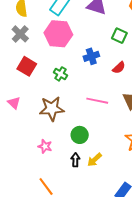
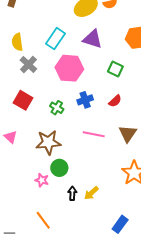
gray cross: (20, 34) -> (28, 65), moved
pink hexagon: (58, 34) -> (69, 68), moved
blue cross: (91, 56) -> (85, 100), moved
green circle: (80, 135) -> (59, 168), moved

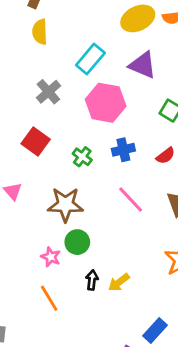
yellow semicircle: (17, 42) -> (40, 32), moved
pink line: (94, 134) -> (131, 199), turned 30
orange line: (43, 220) -> (49, 298), moved

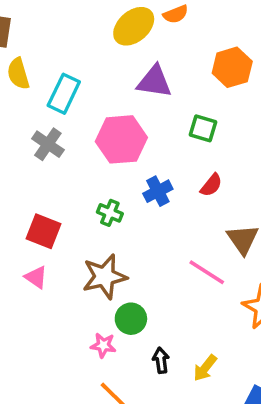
cyan rectangle: (90, 59) -> (64, 94), moved
red square: (36, 142) -> (43, 231), moved
pink line: (131, 199) -> (207, 272), moved
yellow arrow: (119, 282) -> (205, 368), moved

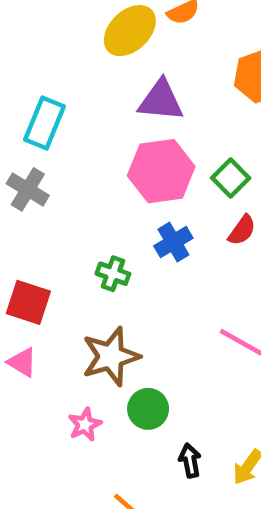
green square: (203, 128) -> (231, 178), moved, turned 32
pink hexagon: (121, 139) -> (161, 171), moved
pink star: (103, 345) -> (85, 425), moved, turned -30

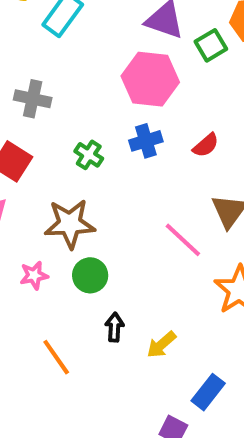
green square: (231, 178) -> (211, 45), moved
gray cross: (28, 189) -> (33, 99), moved, turned -33

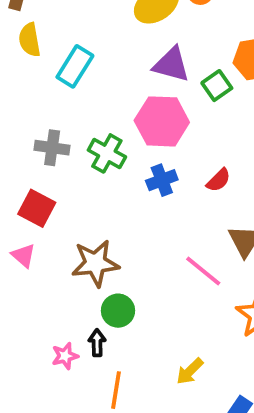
green cross: (89, 155) -> (107, 153), moved, size x1.4
pink star: (34, 275) -> (65, 356), moved
black arrow: (114, 327) -> (97, 343), moved
orange line: (56, 357) -> (116, 390), moved, turned 48

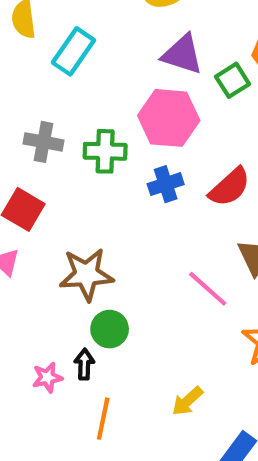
green cross: (107, 153) -> (105, 151), turned -30
red semicircle: (219, 180) -> (230, 187), size x1.5

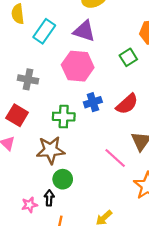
purple triangle: (182, 54) -> (84, 31), moved
green square: (233, 80) -> (128, 57), moved
pink hexagon: (169, 118) -> (78, 66), moved
green cross: (105, 151) -> (64, 117), moved

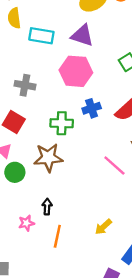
cyan rectangle: (44, 31) -> (41, 36), turned 65
green circle: (63, 179) -> (15, 172), moved
pink star: (29, 205) -> (26, 223), moved

